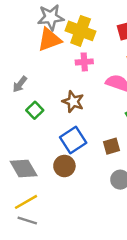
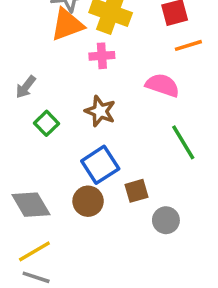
pink cross: (84, 62) -> (102, 56), moved
brown square: (111, 146) -> (137, 191), moved

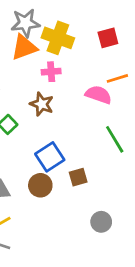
orange line: (188, 45) -> (117, 78), moved
brown star: (100, 111) -> (42, 104), moved
gray circle: (166, 220) -> (101, 222), moved

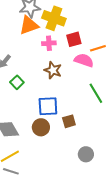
red square: (108, 38) -> (74, 39), moved
brown star: (42, 104) -> (53, 70), moved
blue square: (50, 157) -> (48, 106), turned 30

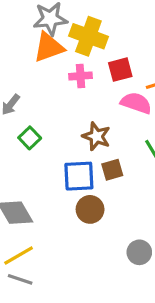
brown star: (53, 70) -> (96, 136), moved
brown square: (69, 121) -> (112, 170), moved
brown circle: (41, 127) -> (90, 209), moved

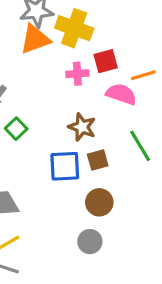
pink cross: (81, 76) -> (77, 74), moved
brown circle: (90, 209) -> (99, 202), moved
gray circle: (139, 252) -> (90, 242), moved

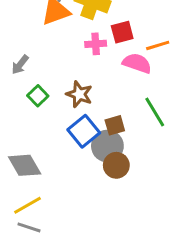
brown star: (82, 127) -> (79, 94), moved
blue square: (65, 166) -> (84, 131), turned -36
gray circle: (90, 242) -> (107, 146), moved, size x1.4

